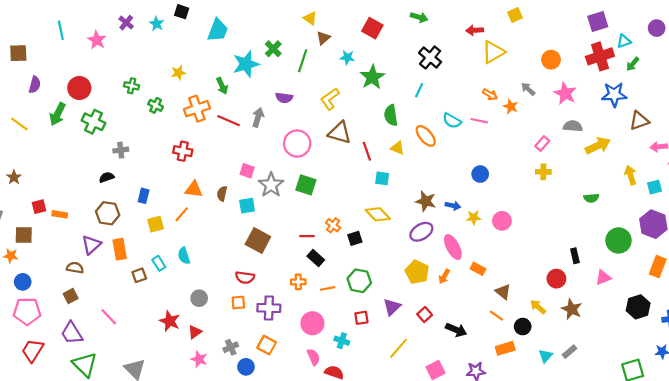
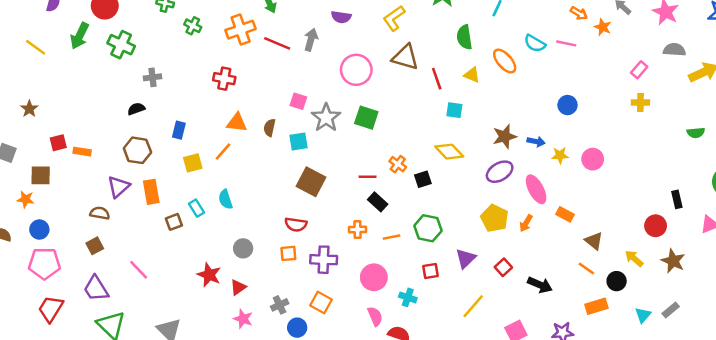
brown star: (426, 201) -> (505, 136), turned -30

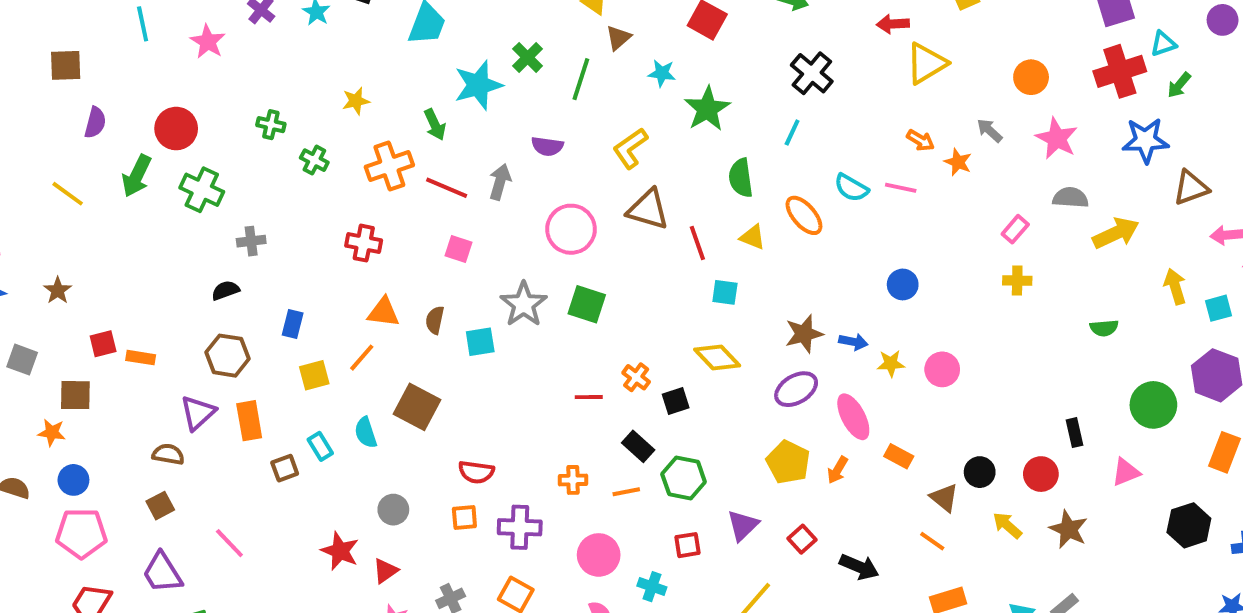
pink square: (298, 101) -> (458, 249), moved
brown square: (311, 182) -> (417, 407), moved
black rectangle: (378, 202) -> (638, 446), moved
black circle: (617, 281) -> (980, 472), moved

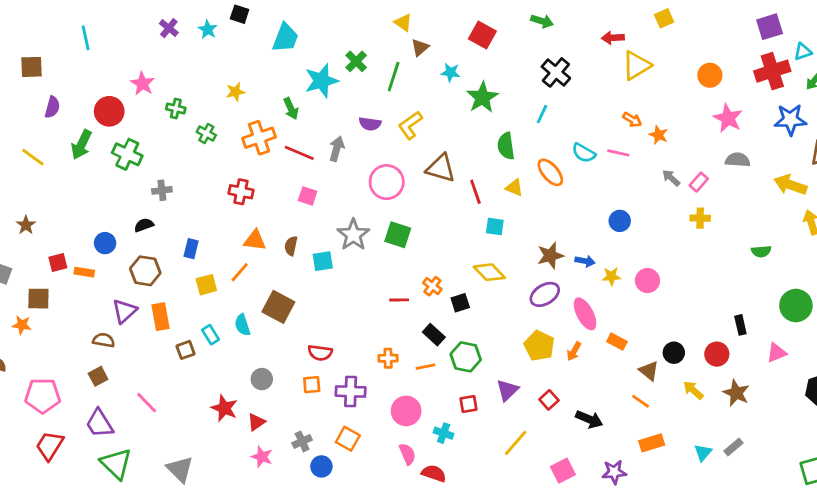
pink star: (208, 42) -> (142, 84), moved
gray arrow: (990, 130) -> (671, 178), moved
yellow L-shape: (630, 148) -> (410, 125), moved
yellow arrow: (1116, 233) -> (790, 185), moved, turned -136
blue circle: (73, 480) -> (105, 243), moved

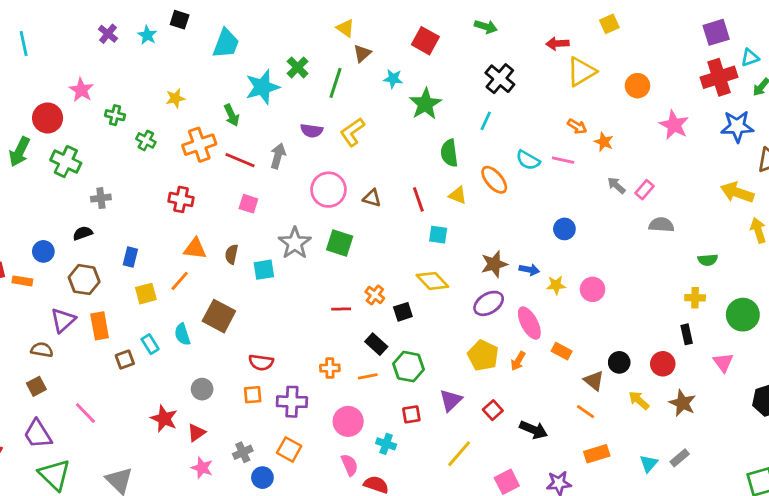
orange circle: (710, 75) -> (637, 86), moved
gray semicircle: (738, 160) -> (661, 225), moved
brown triangle: (441, 168) -> (372, 198), moved, size x0.6
yellow cross: (700, 218) -> (695, 298), moved
pink triangle: (776, 353) -> (723, 362), turned -45

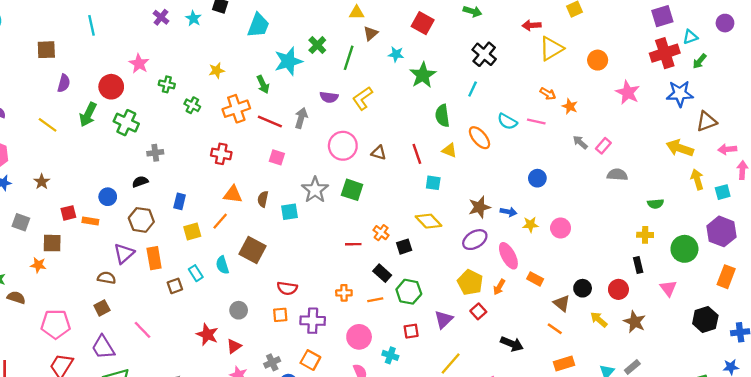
yellow triangle: (345, 28) -> (357, 13), turned -35
red square: (493, 410) -> (478, 311), moved

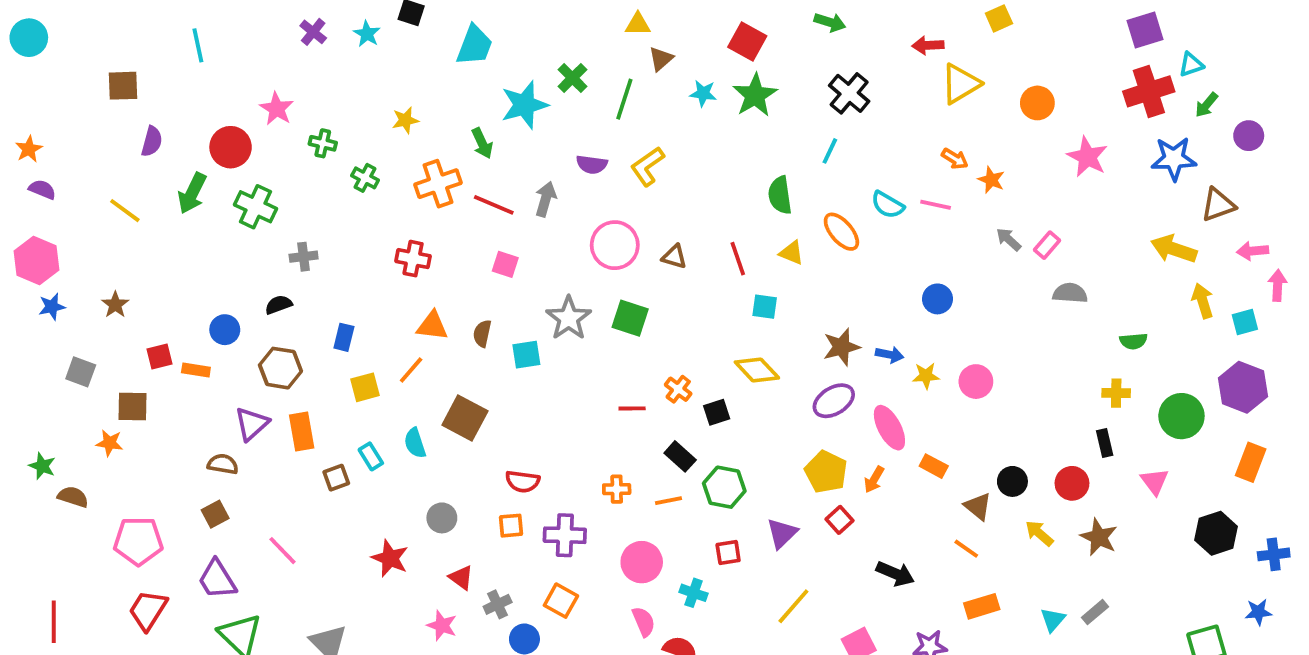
purple circle: (725, 23) -> (1249, 136), moved
green star: (423, 75) -> (755, 95), moved
red triangle: (234, 346) -> (461, 577), moved, turned -49

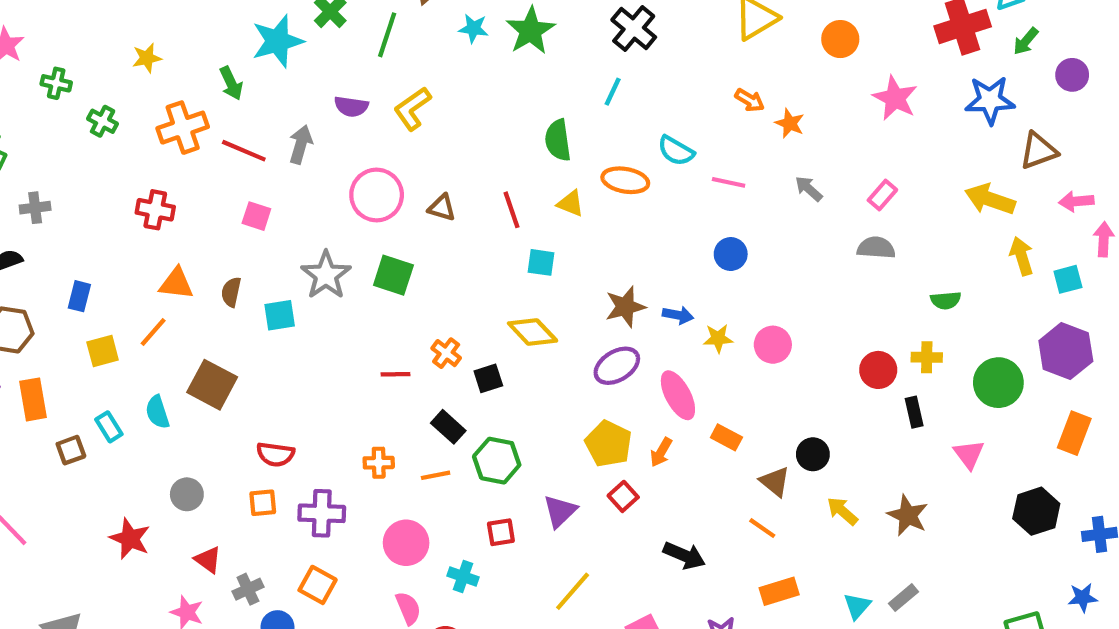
pink line: (936, 205) -> (729, 182), moved
orange ellipse: (841, 232) -> (625, 180), turned -39
pink rectangle: (1047, 245) -> (882, 195), moved
red circle: (1072, 483) -> (878, 370), moved

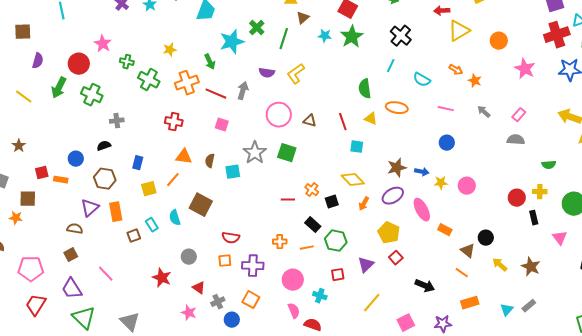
green cross: (103, 121) -> (149, 80), size x1.5
cyan semicircle: (676, 151) -> (422, 80), moved
orange arrow: (661, 452) -> (364, 204), moved

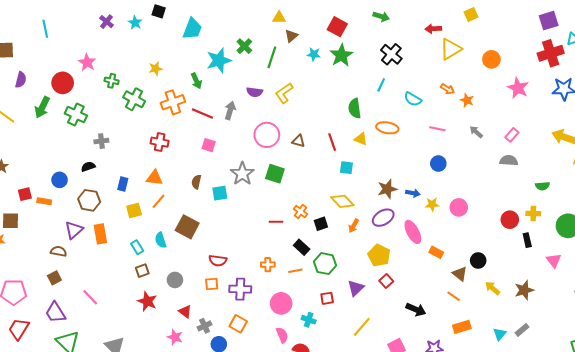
orange triangle: (184, 157) -> (154, 178), moved
brown square: (134, 236) -> (142, 271), moved
brown star: (531, 267) -> (524, 290), turned 30

